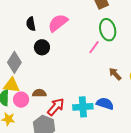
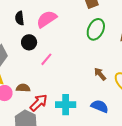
green ellipse: (108, 30) -> (96, 29), turned 35
pink line: (94, 47) -> (46, 59), moved
blue semicircle: (105, 104) -> (100, 106), moved

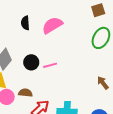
black circle: (29, 42) -> (31, 62), moved
pink line: (46, 59) -> (50, 65), turned 32

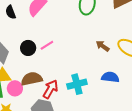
brown semicircle: (25, 93) -> (32, 79), size x1.5

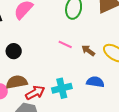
pink line: (47, 45) -> (65, 44), moved, turned 56
red arrow: (50, 89) -> (35, 93), turned 30

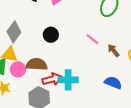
black circle: (14, 51) -> (51, 35), moved
cyan cross: (62, 88) -> (68, 80), moved

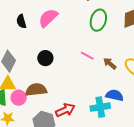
red arrow: (52, 79) -> (65, 110), moved
cyan cross: (68, 80) -> (100, 107), moved

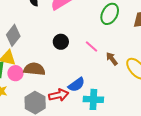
black circle: (45, 58) -> (61, 42), moved
blue semicircle: (115, 95) -> (76, 85), moved, turned 120

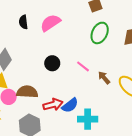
red arrow: (59, 95) -> (53, 105), moved

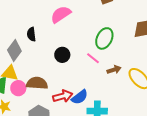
black semicircle: (23, 22) -> (31, 34), moved
green ellipse: (100, 33) -> (104, 38), moved
brown arrow: (104, 78) -> (114, 70), turned 112

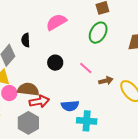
green ellipse: (104, 38) -> (98, 33), moved
red arrow: (63, 96) -> (39, 101), moved
blue semicircle: (80, 97) -> (70, 106), turned 30

